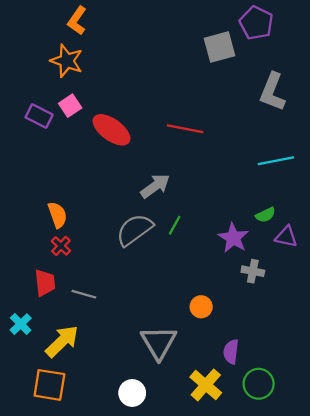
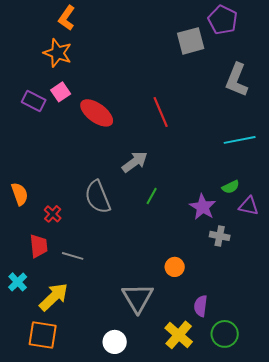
red line: (185, 129) -> (161, 112), turned 56
orange semicircle: (57, 215) -> (20, 194), moved
gray semicircle: (134, 230) -> (98, 197), moved, turned -76

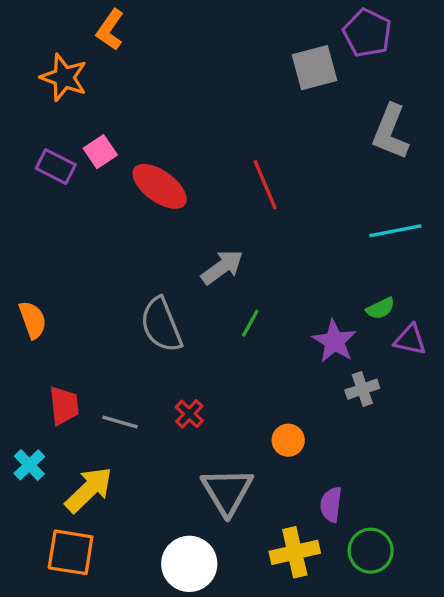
orange star: (58, 53) -> (64, 77), moved
red cross: (53, 214) -> (189, 414), moved
gray cross: (220, 236) -> (362, 389), turned -30
yellow cross: (179, 335) -> (295, 552), turned 36
white circle: (115, 342) -> (189, 564), size x1.4

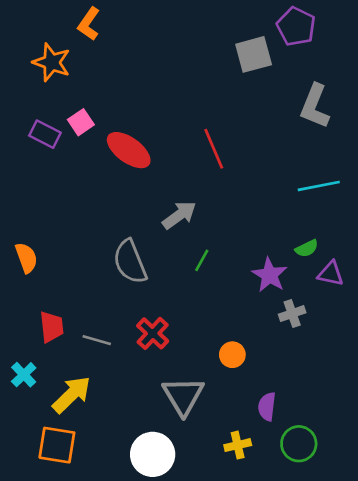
red cross: (189, 414) -> (153, 333), size x1.4
yellow cross: (295, 552) -> (238, 445), size x0.7

